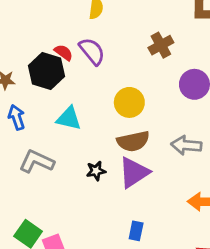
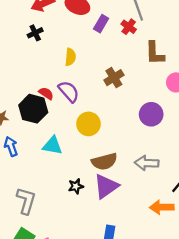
brown cross: (161, 45) -> (114, 78), moved
yellow circle: (129, 102) -> (89, 124), moved
gray L-shape: (37, 161) -> (26, 201), moved, turned 84

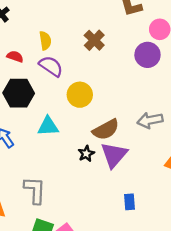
yellow semicircle: (70, 57) -> (45, 41), moved
red semicircle: (46, 93) -> (15, 56), moved
purple circle: (151, 114) -> (147, 55), moved
black star: (76, 186) -> (86, 154), moved

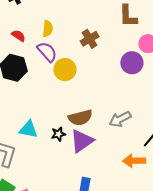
yellow circle: (80, 95) -> (65, 70), moved
gray arrow: (150, 120) -> (120, 119), turned -30
cyan triangle: (48, 126) -> (28, 129), moved

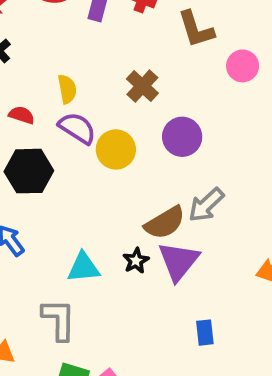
purple circle: (132, 63) -> (182, 137), moved
gray arrow: (120, 119) -> (206, 205), moved

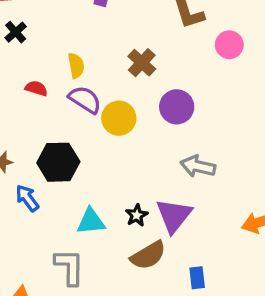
black hexagon: (29, 171) -> (58, 162), moved
gray arrow: (206, 205) -> (198, 166), turned 56
brown semicircle: (165, 223) -> (148, 255), moved

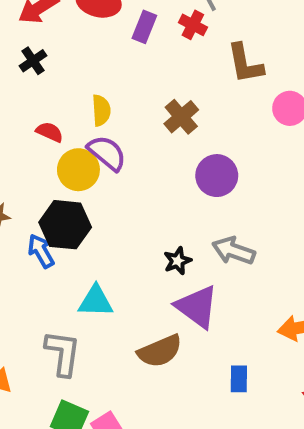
yellow circle: (119, 118) -> (78, 170), moved
blue arrow: (27, 198) -> (41, 251), moved
black star: (137, 215) -> (178, 261), moved
purple triangle: (174, 216) -> (197, 307), turned -39
blue rectangle: (197, 278) -> (239, 379), moved

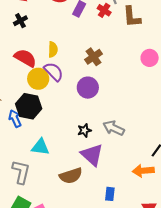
brown L-shape: (245, 64) -> (132, 17), moved
red semicircle: (50, 132) -> (25, 58), size x1.6
purple circle: (217, 176) -> (88, 88), moved

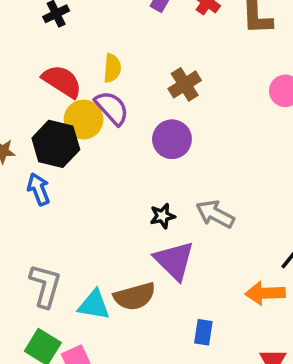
black hexagon: (29, 106) -> (56, 144), moved
cyan triangle: (40, 147) -> (94, 305), moved

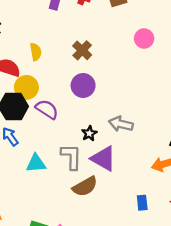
purple semicircle: (112, 108) -> (47, 109), moved
gray L-shape: (45, 286) -> (71, 157), moved
cyan triangle: (94, 305) -> (36, 163), moved
blue rectangle: (203, 332) -> (142, 203), moved

